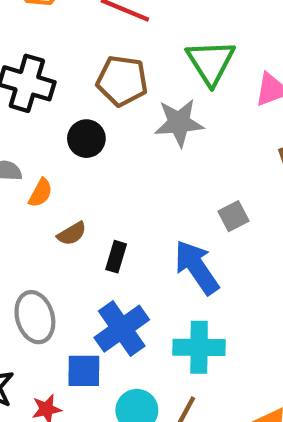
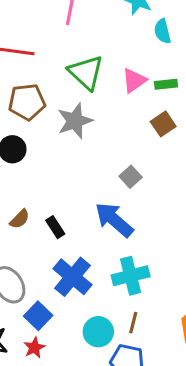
black rectangle: (116, 257) -> (55, 227), turned -35
blue square: (84, 371) -> (38, 316), moved, turned -32

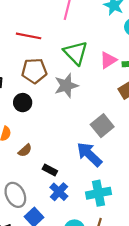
gray square: (131, 177) -> (102, 126), size x1.5
black rectangle: (55, 227) -> (50, 170), moved, turned -32
blue cross: (73, 277) -> (59, 192), size x0.7

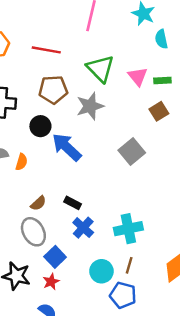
pink triangle: (108, 60) -> (138, 76), turned -36
brown semicircle: (25, 150) -> (38, 203), moved
blue arrow: (89, 154) -> (67, 147), moved

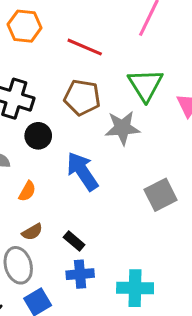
black circle: (40, 126) -> (38, 136), moved
orange semicircle: (21, 162) -> (27, 191), moved
blue cross: (83, 228) -> (80, 274), turned 30

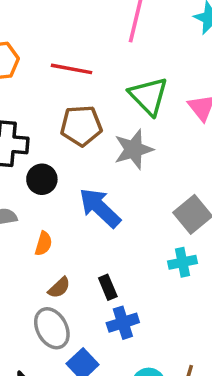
black rectangle: (74, 241) -> (108, 287), turned 40
cyan cross: (135, 288) -> (183, 262), moved, size x0.7

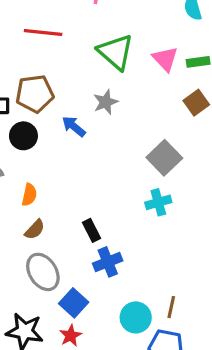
brown pentagon: (81, 126) -> (35, 94), moved
gray star: (134, 149) -> (106, 102), size x0.7
blue arrow: (100, 208) -> (74, 126), moved, size x0.6
brown semicircle: (59, 288) -> (35, 230), moved

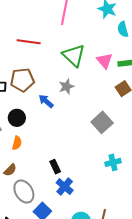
black circle: (23, 136) -> (17, 118), moved
cyan cross: (158, 202) -> (113, 162), moved
brown semicircle: (35, 230) -> (10, 170), moved
blue cross: (108, 262) -> (65, 187), turned -30

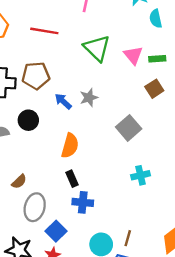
gray star: (66, 87) -> (89, 98), moved
orange semicircle: (17, 143) -> (70, 146), moved, size x1.5
blue cross: (65, 187) -> (83, 202), turned -36
gray ellipse: (24, 192) -> (35, 207), turned 45

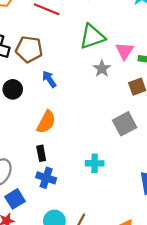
green triangle: (97, 48) -> (92, 37), turned 44
gray star: (89, 98) -> (102, 69), moved, turned -30
gray square: (129, 128) -> (125, 124), moved
cyan cross: (140, 175) -> (95, 163), moved

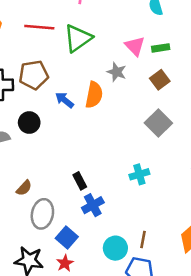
green triangle: (92, 37) -> (78, 38), moved
orange semicircle: (46, 122) -> (94, 95), moved
blue cross: (46, 178) -> (93, 205), turned -30

